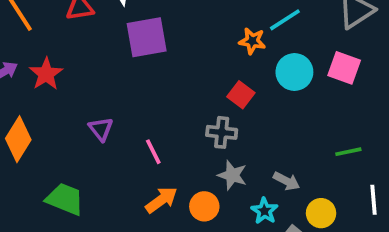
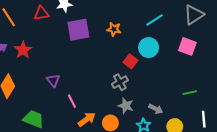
orange star: (252, 41) -> (114, 29), moved
cyan circle: (294, 72) -> (149, 48), moved
gray cross: (222, 132) -> (120, 82), turned -35
pink line: (153, 152) -> (72, 101), moved

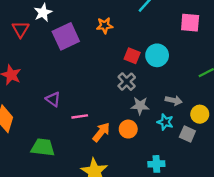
red triangle: (41, 13) -> (21, 29), turned -35
cyan circle: (149, 48) -> (157, 55), moved
pink line: (72, 101) -> (80, 116), turned -56

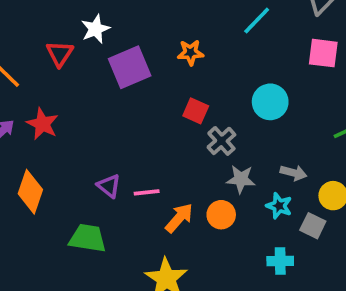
red square: (132, 56) -> (196, 111), moved
purple triangle: (53, 99) -> (109, 186), moved
cyan cross: (156, 164) -> (280, 261), moved

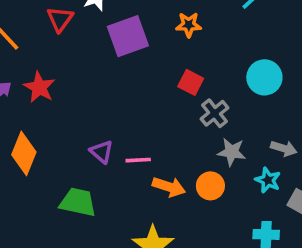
orange arrow: (179, 218) -> (169, 187), turned 64

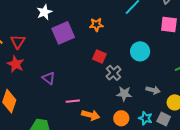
red triangle: (60, 19) -> (18, 42), moved
purple triangle: (101, 152) -> (49, 78), moved
cyan star: (268, 180) -> (145, 118), moved
orange circle: (210, 186) -> (121, 118), moved

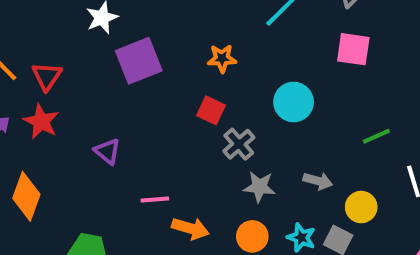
orange star: (96, 25) -> (222, 58), moved

